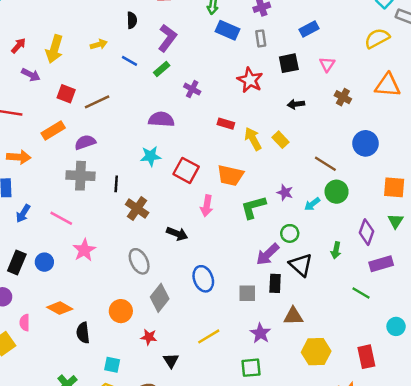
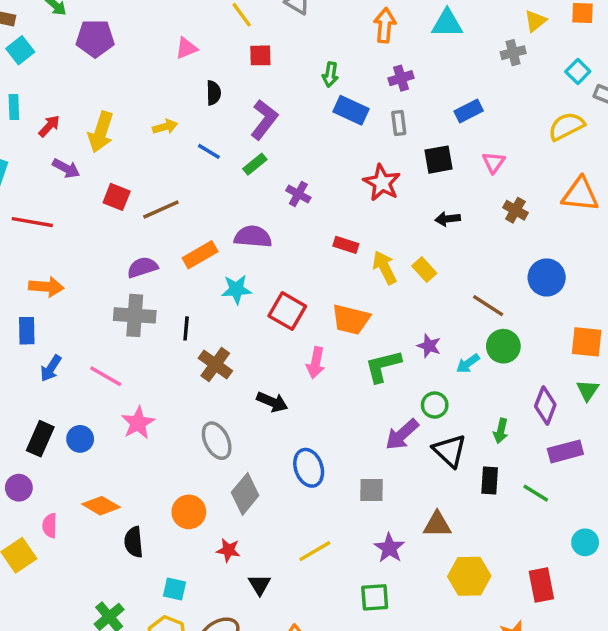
orange rectangle: (53, 131) -> (200, 255), moved
black rectangle: (275, 283) -> (490, 480), moved

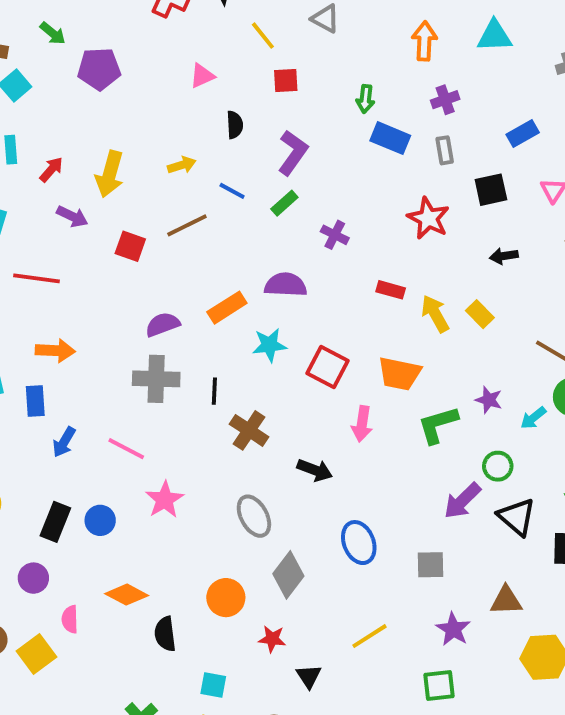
brown line: (161, 210) -> (187, 225), moved

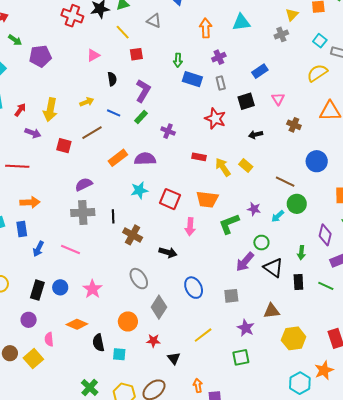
orange rectangle: (227, 308) -> (118, 158), moved
pink star: (165, 500) -> (92, 289), moved
cyan square: (213, 685) -> (119, 354), moved

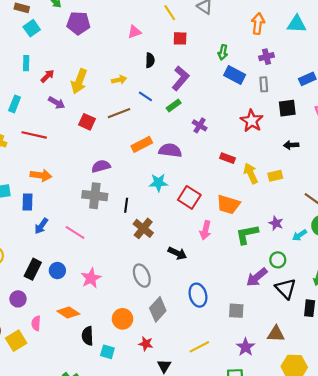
yellow rectangle: (246, 165) -> (275, 176), turned -64

